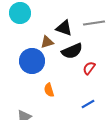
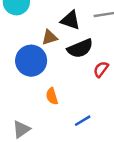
blue line: (88, 104) -> (83, 121), moved

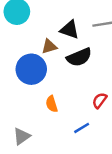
red semicircle: (101, 69) -> (100, 100), moved

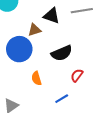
black semicircle: (79, 57) -> (62, 53), moved

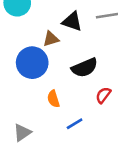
blue line: (62, 99) -> (75, 124), moved

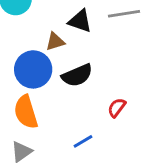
black semicircle: (85, 68) -> (77, 75), moved
orange semicircle: (53, 99) -> (26, 112), moved, size x1.6

